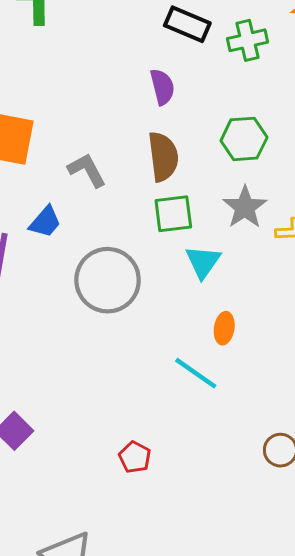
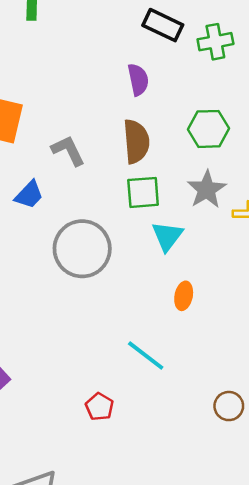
cyan line: (196, 373) -> (146, 356), moved

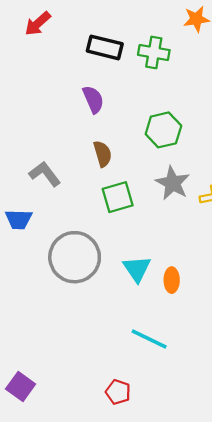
green cross: (215, 42) -> (154, 52), turned 32
brown semicircle: (136, 141) -> (103, 154), size x0.7
blue trapezoid: (29, 195) -> (19, 219), turned 60
cyan triangle: (167, 236) -> (137, 269), moved

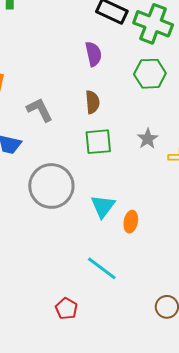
green cross: (154, 52) -> (153, 24), size x1.4
green hexagon: (163, 130) -> (150, 74), moved
gray star: (173, 183) -> (148, 139), size x0.7

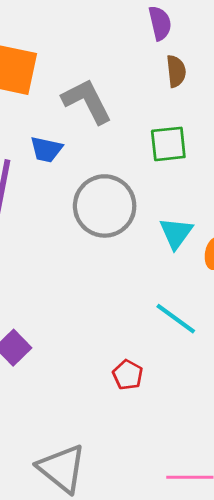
brown semicircle: (92, 102) -> (176, 71), moved
gray L-shape: (40, 110) -> (87, 101), size x1.4

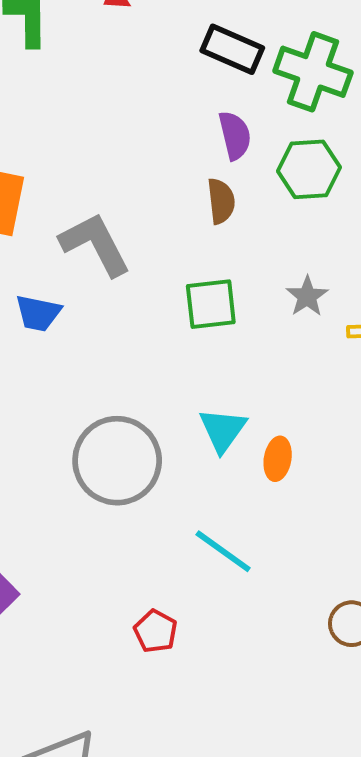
purple semicircle: (160, 23) -> (235, 135), moved
gray circle: (105, 206) -> (117, 461), moved

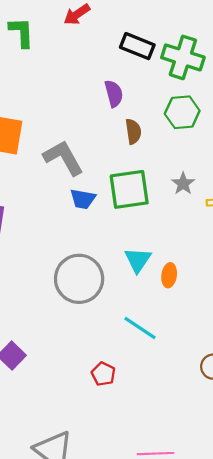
purple semicircle: (235, 135) -> (114, 94), moved
green square: (211, 304) -> (129, 189), size x1.4
blue trapezoid: (38, 313) -> (83, 199), moved

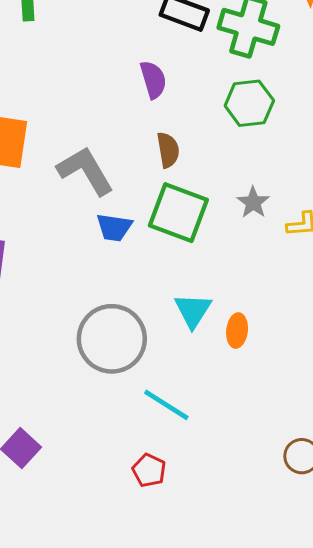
brown semicircle: (133, 131) -> (168, 150), moved
green square: (129, 189) -> (178, 213), turned 30
cyan line: (140, 328) -> (166, 405), moved

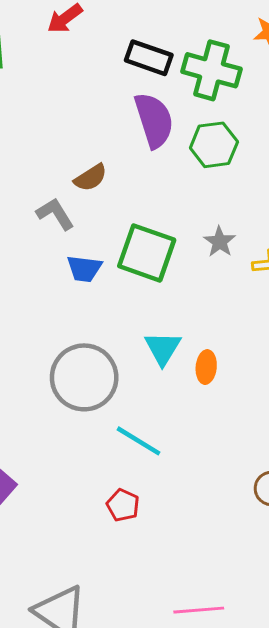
purple semicircle: (153, 80) -> (154, 120), moved, size x1.5
brown semicircle: (168, 150) -> (91, 178), moved, turned 68
gray L-shape: (85, 171) -> (55, 214), size x0.7

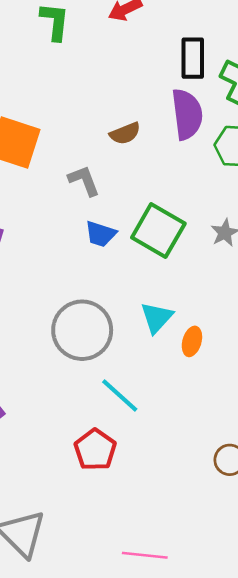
black rectangle: (149, 58) -> (193, 58), turned 60
brown semicircle: (91, 178) -> (125, 133), moved
red pentagon: (123, 505) -> (95, 450), size x1.4

